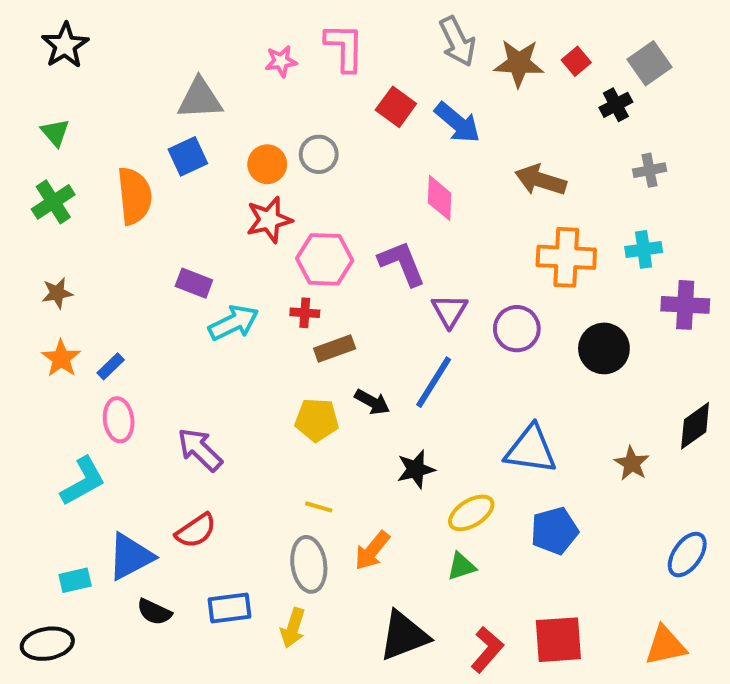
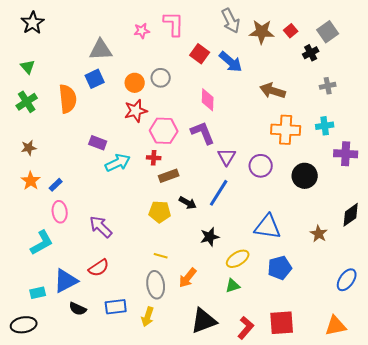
pink diamond: (440, 198) -> (208, 100), moved

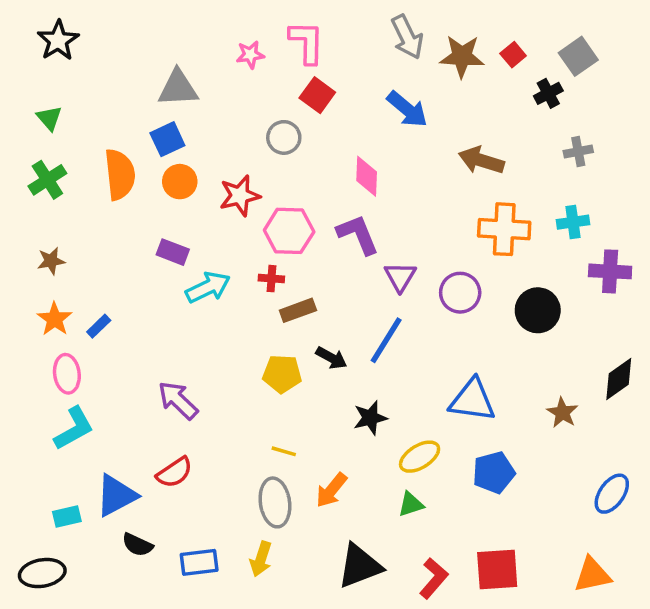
red square: (200, 54) -> (317, 95), moved
orange circle: (135, 83) -> (180, 182), moved
pink ellipse: (60, 212) -> (67, 374), moved
blue rectangle: (116, 307) -> (199, 562), moved

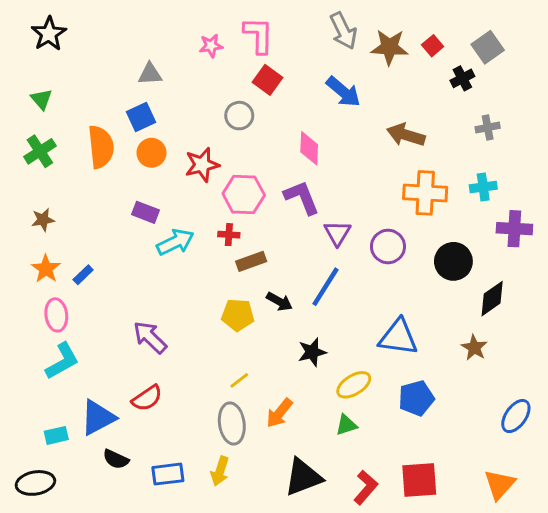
gray triangle: (178, 88) -> (150, 74), size x0.7
black diamond: (619, 379) -> (492, 299), moved
yellow line: (284, 451) -> (239, 380), turned -54
orange triangle: (592, 575) -> (500, 484), turned -36

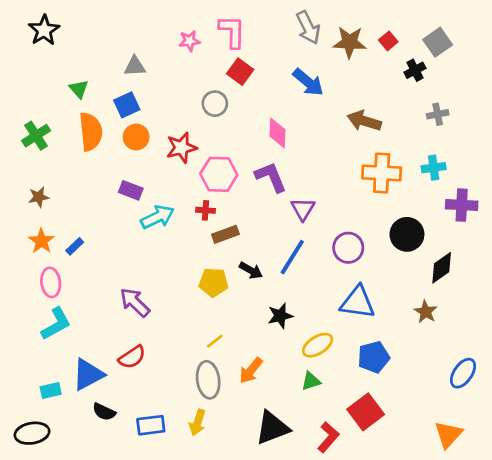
green triangle: (41, 99) -> (79, 89), moved
purple circle: (388, 246) -> (348, 248), moved
red square: (419, 480) -> (366, 412), moved, turned -33

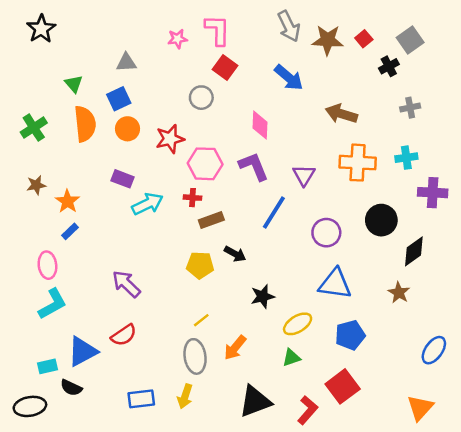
purple triangle: (303, 209) -> (304, 175), moved
orange star: (41, 241) -> (67, 201), moved
blue line: (292, 257) -> (274, 213), moved
black semicircle: (104, 412) -> (71, 388), moved

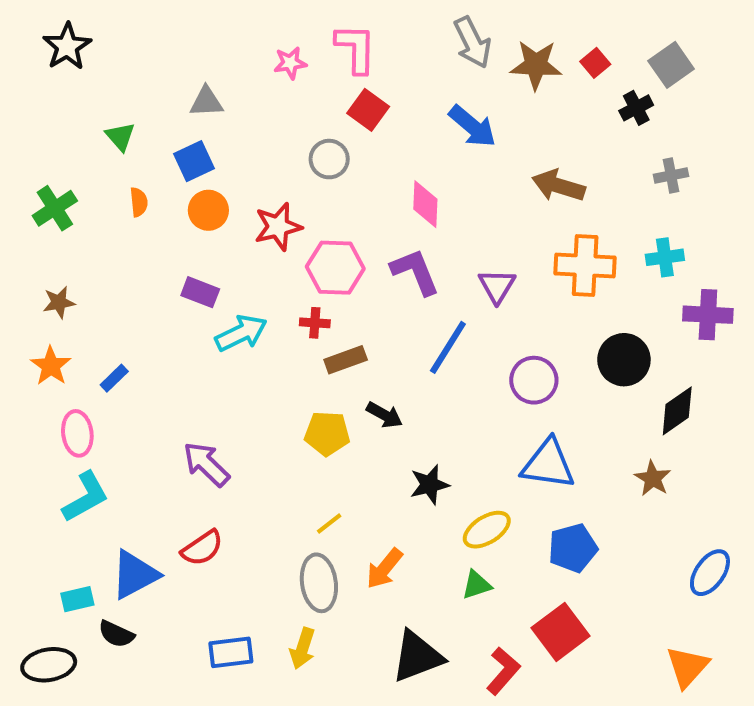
orange semicircle: (85, 124) -> (139, 202), size x0.5
orange star: (67, 201) -> (51, 366), moved

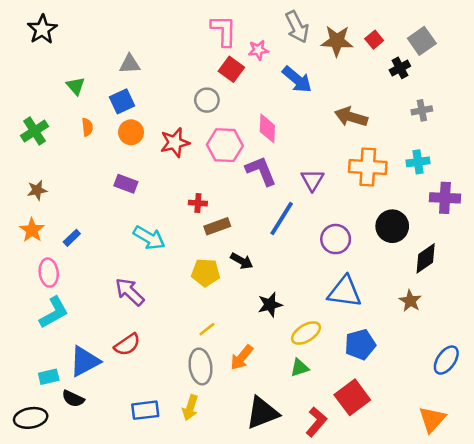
pink star: (290, 63) -> (258, 50), moved
pink hexagon: (335, 268) -> (225, 145), moved
cyan arrow: (241, 333) -> (149, 238), moved, turned 56

